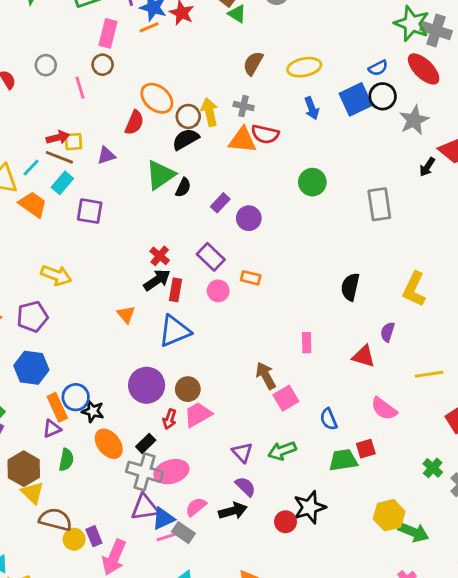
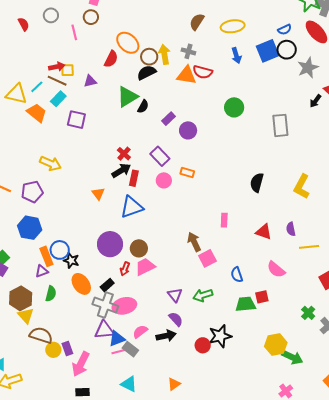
purple semicircle: (388, 332) -> (291, 229), moved, turned -32

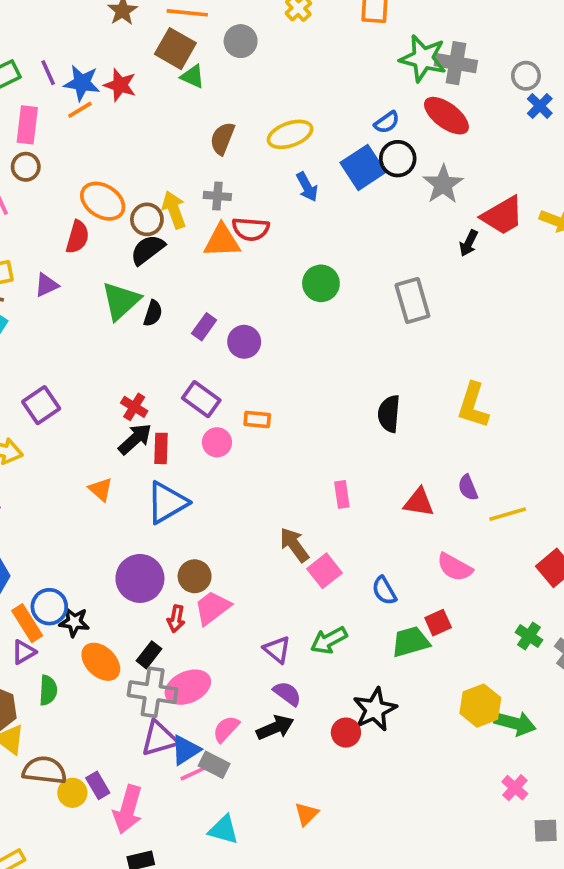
purple square: (76, 120) -> (41, 405), moved, turned -36

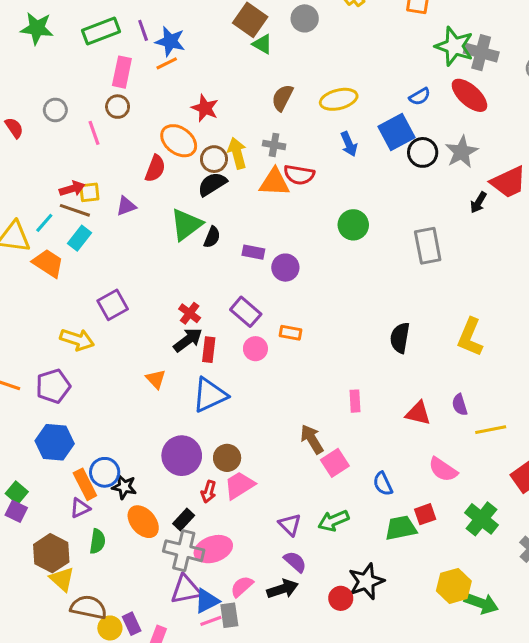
red star: (120, 85) -> (205, 108), moved
black circle: (398, 159) -> (423, 152), moved
purple rectangle: (204, 327) -> (253, 252), turned 60
green cross: (529, 636) -> (481, 519), moved, size x1.5
gray rectangle: (214, 765) -> (229, 615), turned 50

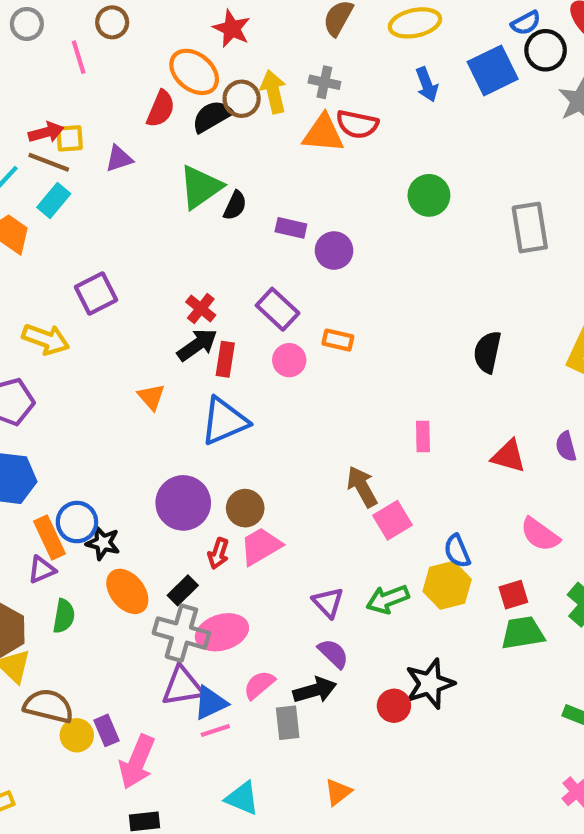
black circle: (423, 152) -> (546, 50), moved
black semicircle: (212, 184) -> (212, 116), moved
green trapezoid: (401, 528) -> (523, 633), moved
yellow hexagon: (454, 586) -> (447, 585), moved
gray rectangle: (229, 615) -> (288, 723), moved

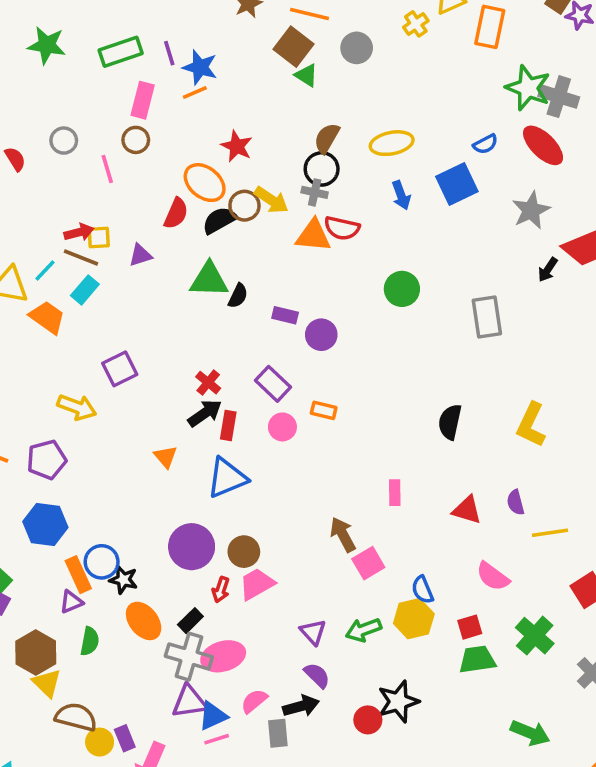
black circle: (546, 50) -> (322, 169), moved
yellow arrow: (273, 92) -> (271, 200), turned 136
green triangle: (201, 187) -> (209, 280), turned 36

